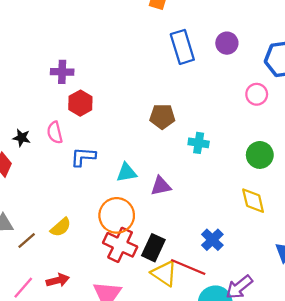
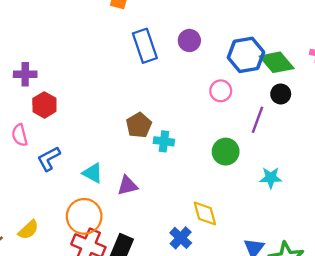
brown pentagon: (162, 116) -> (139, 125), moved, turned -30
blue L-shape: (83, 157) -> (49, 159), turned -30
cyan triangle: (127, 173) -> (93, 173), turned 40
yellow diamond: (253, 201) -> (205, 213), moved

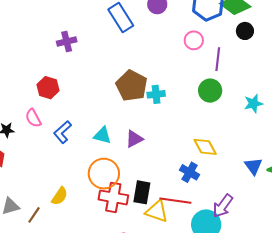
purple cross: (25, 74) -> (67, 42), moved
purple line: (257, 120) -> (218, 59), moved
brown pentagon: (139, 125) -> (132, 86), size x1.4

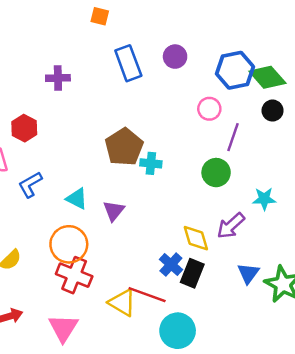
purple triangle: (134, 139) -> (114, 211), turned -36
black rectangle: (142, 192) -> (192, 273), moved
purple arrow: (223, 206) -> (231, 226), moved

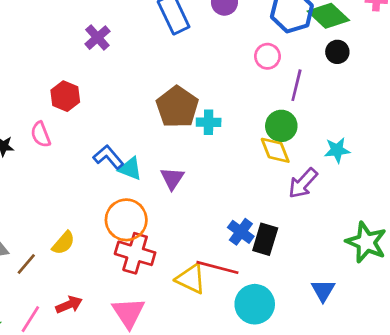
purple cross: (58, 78) -> (97, 38), turned -35
blue L-shape: (30, 185) -> (108, 157), moved, turned 84
yellow diamond: (196, 238) -> (275, 150), moved
blue triangle: (248, 273) -> (323, 290), moved

